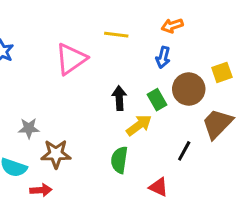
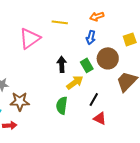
yellow square: (222, 72) -> (130, 39), moved
black line: (184, 151) -> (94, 99), moved
red triangle: (159, 187) -> (100, 118), moved

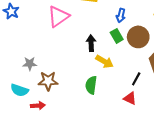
green rectangle: (87, 65) -> (117, 36), moved
yellow arrow: (75, 82) -> (104, 62), turned 66
black line: (94, 99) -> (136, 79), moved

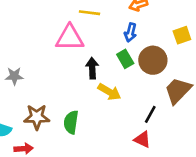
pink triangle: (58, 16) -> (70, 38), moved, turned 35
gray star: (30, 64) -> (14, 76), moved
green semicircle: (91, 85) -> (71, 122), moved

